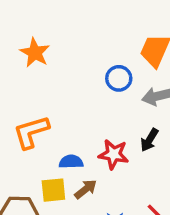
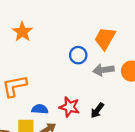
black arrow: (149, 140) -> (97, 110), moved

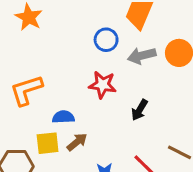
red star: (69, 107) -> (103, 85), moved

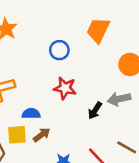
blue circle: (106, 40) -> (59, 50), moved
gray arrow: (142, 56) -> (119, 99), moved

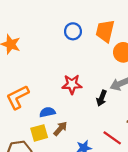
orange trapezoid: (98, 30) -> (105, 31), moved
blue circle: (59, 50) -> (73, 31), moved

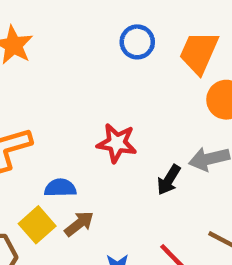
yellow square: (39, 133) -> (37, 225), turned -36

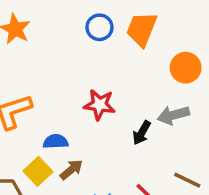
blue circle: (137, 42) -> (99, 27), moved
orange trapezoid: (199, 52) -> (142, 29), moved

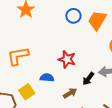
blue semicircle: (56, 141) -> (47, 78), moved
brown arrow: (71, 170) -> (70, 93), moved

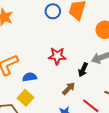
blue semicircle: (47, 78) -> (30, 77), moved

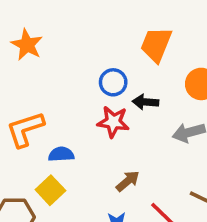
blue circle: (53, 11) -> (113, 82), moved
black arrow: (83, 70) -> (146, 102), moved, turned 64

